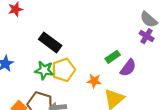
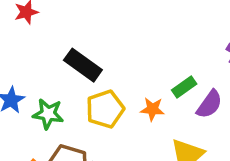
green star: (44, 70) -> (48, 114), moved
orange star: (94, 81) -> (152, 109), moved

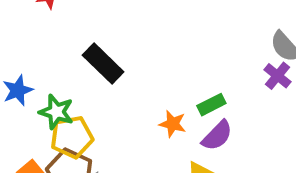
purple semicircle: (209, 104) -> (217, 136), moved
yellow pentagon: (105, 109) -> (72, 137), moved

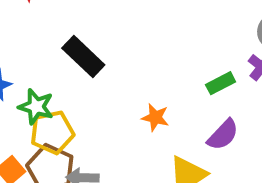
green rectangle: (211, 105) -> (221, 83), moved
purple semicircle: (217, 136) -> (223, 135), moved

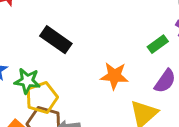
orange star: (155, 117) -> (114, 76), size x1.4

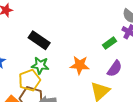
green star: (27, 81) -> (40, 65), moved

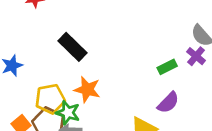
green star: (40, 65) -> (68, 113), moved
orange star: (80, 65) -> (87, 90), moved

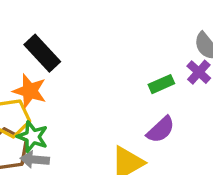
orange star: (87, 90) -> (30, 91), moved

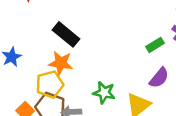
green star: (32, 137) -> (104, 93), moved

